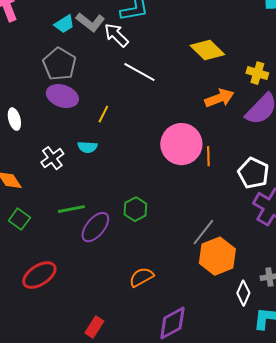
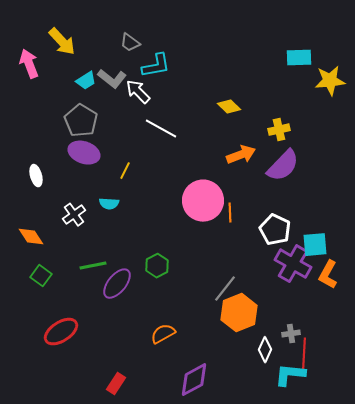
yellow diamond: (207, 50) -> (229, 107), size x0.7
yellow cross: (257, 73) -> (279, 130), turned -30

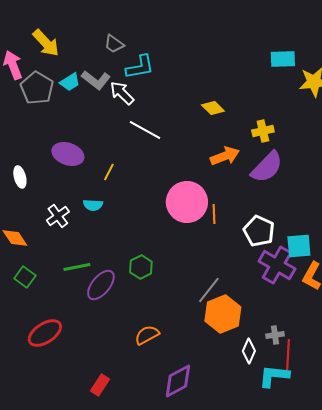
gray pentagon: (81, 121) -> (37, 88), moved

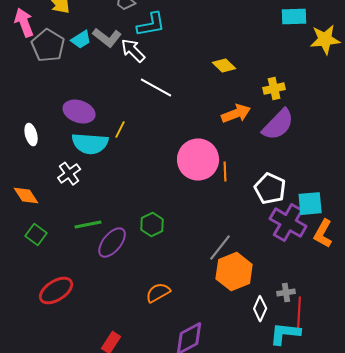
cyan semicircle: (93, 205) -> (90, 144), moved, size x1.8

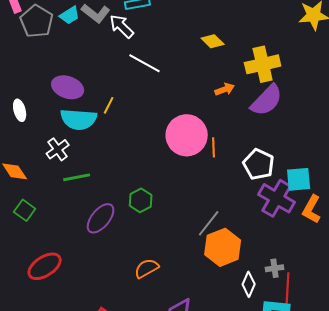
yellow cross: (274, 89) -> (263, 64), size x1.6
orange arrow: (236, 114) -> (225, 89), size x0.7
green line: (88, 225) -> (77, 177), moved

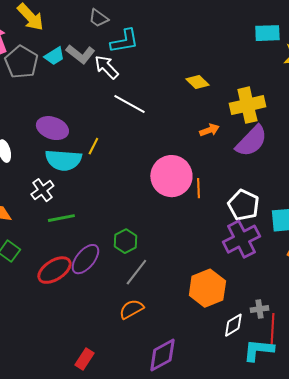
purple cross: (277, 198) -> (241, 239), moved, turned 33
gray line: (209, 223) -> (136, 272), moved
red ellipse: (45, 266) -> (54, 270), moved
white diamond: (249, 284) -> (233, 325), turned 35

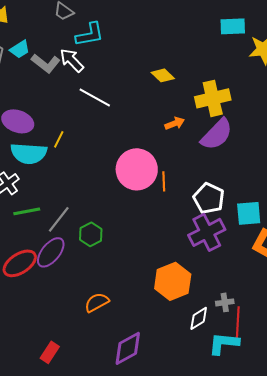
gray L-shape: (80, 54) -> (46, 63), moved
gray line: (136, 272) -> (59, 219), moved

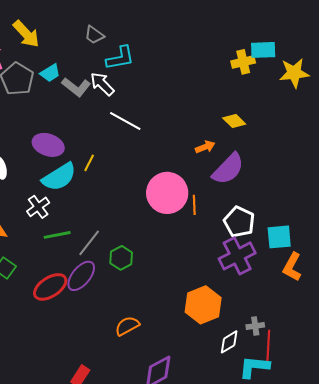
yellow diamond: (163, 75) -> (234, 121), moved
yellow cross: (213, 98) -> (243, 62), moved, size x0.7
purple semicircle: (217, 134) -> (228, 169), moved
cyan semicircle: (29, 153) -> (59, 177), turned -36

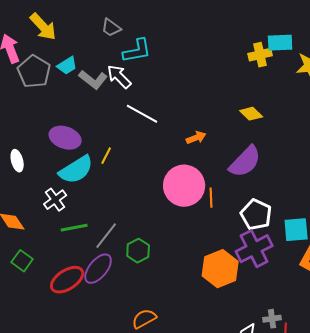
orange arrow: (205, 147) -> (196, 138), moved
orange hexagon: (203, 305) -> (220, 269), moved

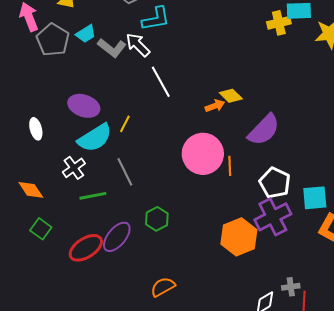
white line: (142, 114) -> (161, 82), turned 32
yellow diamond: (251, 114) -> (231, 96), moved
gray line: (106, 236) -> (125, 172), moved, turned -64

